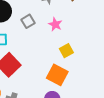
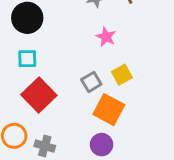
gray square: (28, 21) -> (91, 82), moved

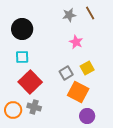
purple circle: (102, 145) -> (87, 116), moved
gray cross: (45, 146) -> (34, 107), moved

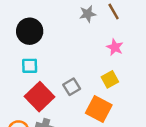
pink star: (76, 42) -> (115, 47), moved
gray square: (66, 73) -> (72, 87), moved

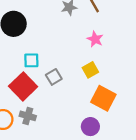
cyan square: (30, 66) -> (31, 60), moved
orange square: (99, 109) -> (103, 98), moved

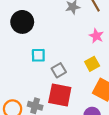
red square: (23, 86) -> (60, 95), moved, turned -35

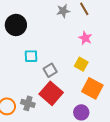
yellow square: (92, 64) -> (81, 64), turned -32
red square: (60, 95) -> (51, 93), turned 30

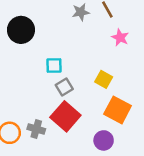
pink star: (85, 38) -> (120, 38), moved
cyan square: (31, 56) -> (54, 65), moved

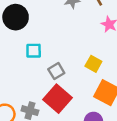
cyan square: (54, 65) -> (34, 51), moved

